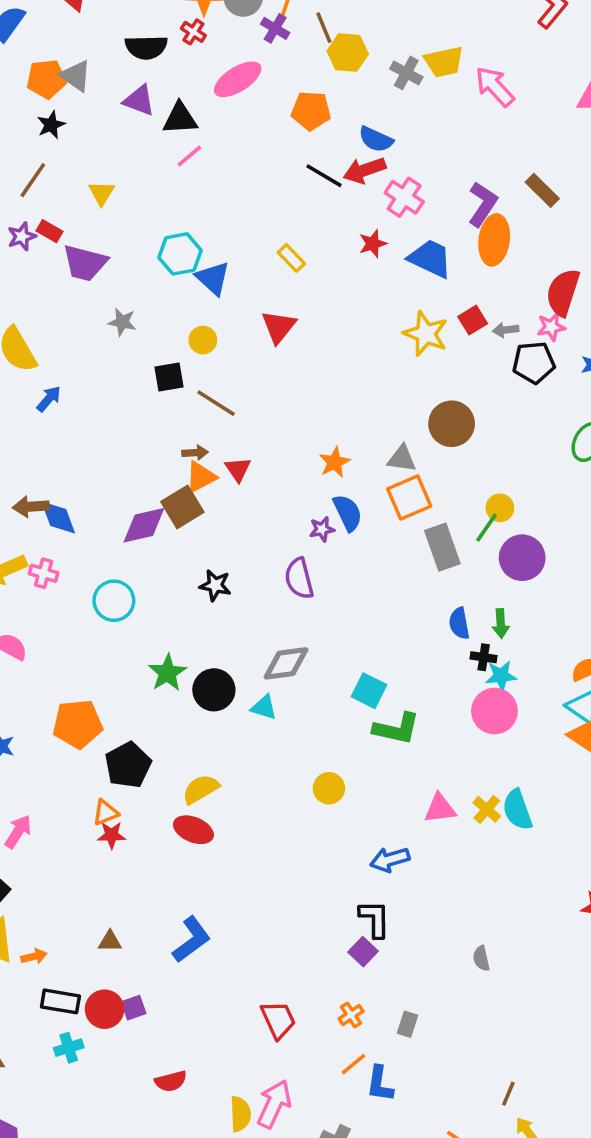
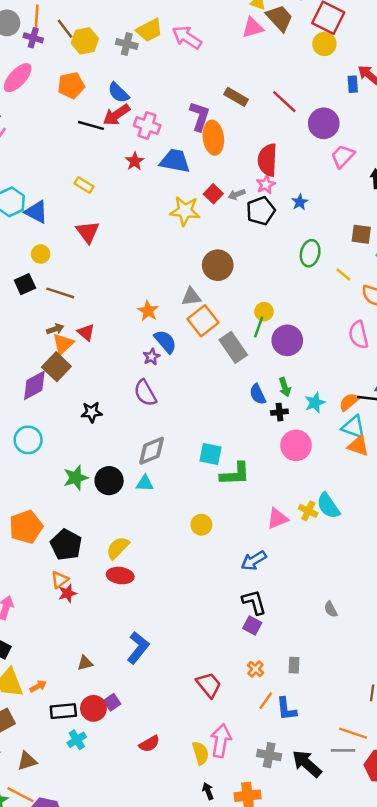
blue semicircle: (376, 139) -> (118, 93), turned 35
green star: (167, 673) -> (76, 478), turned 30
cyan star: (501, 676) -> (315, 403), moved

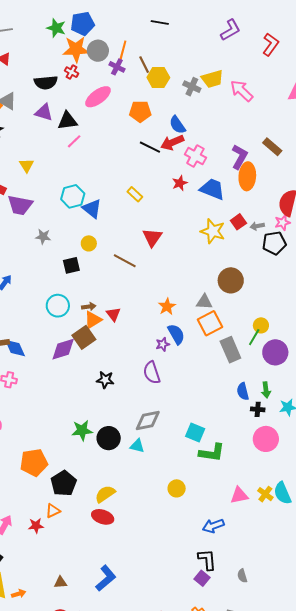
red triangle: (88, 232) -> (152, 237), moved
brown line: (60, 293) -> (125, 261), moved
cyan circle: (28, 440) -> (58, 306), moved
red star: (68, 593) -> (36, 526), moved
gray semicircle: (331, 609) -> (242, 576), moved

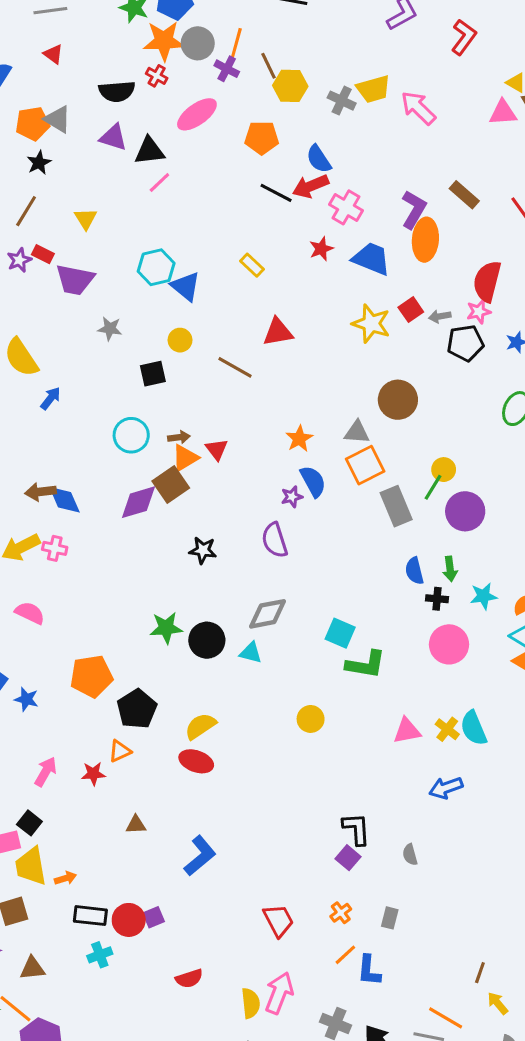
red triangle: (152, 237) -> (278, 332), turned 45
blue arrow: (213, 526) -> (446, 788), moved
brown triangle: (60, 582) -> (136, 825), moved

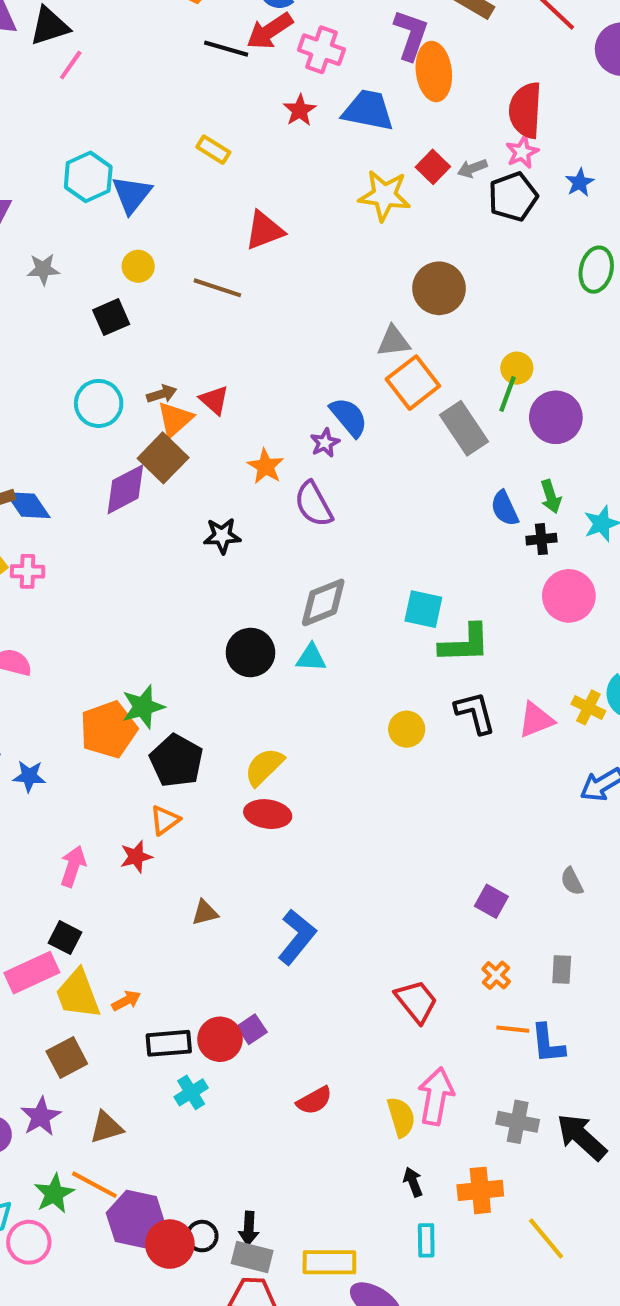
blue triangle: (186, 286) -> (132, 195), turned 40
orange star: (299, 439) -> (266, 466), moved
green star: (166, 628) -> (143, 707), moved
black L-shape: (356, 829) -> (475, 713), moved
orange line: (345, 955) -> (513, 1029), turned 60

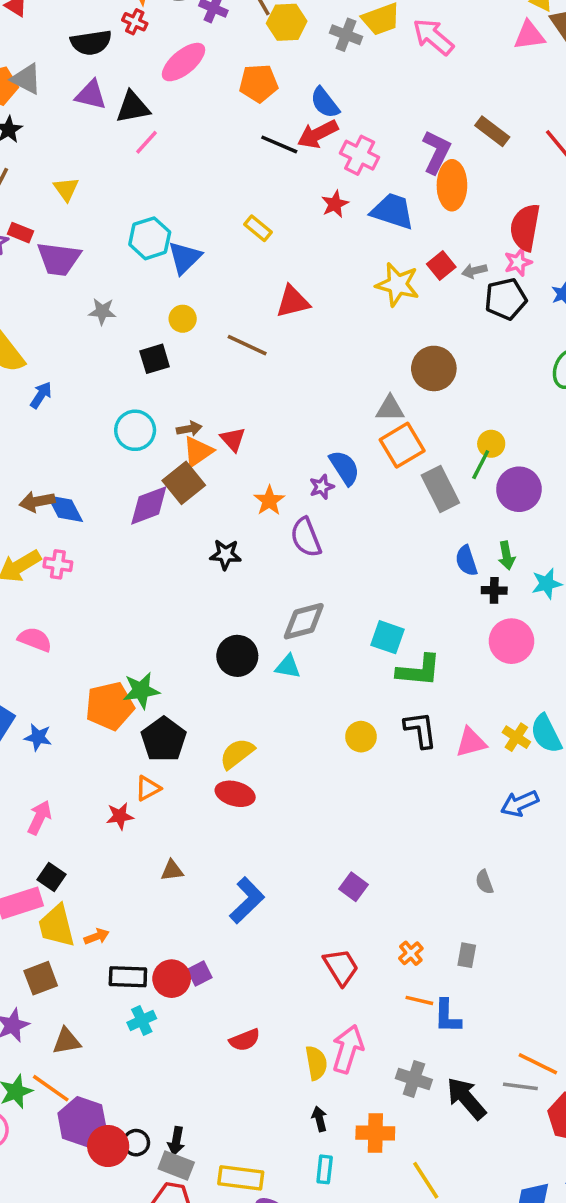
pink arrow: (73, 866) -> (39, 818), moved
purple square: (491, 901) -> (353, 887), moved

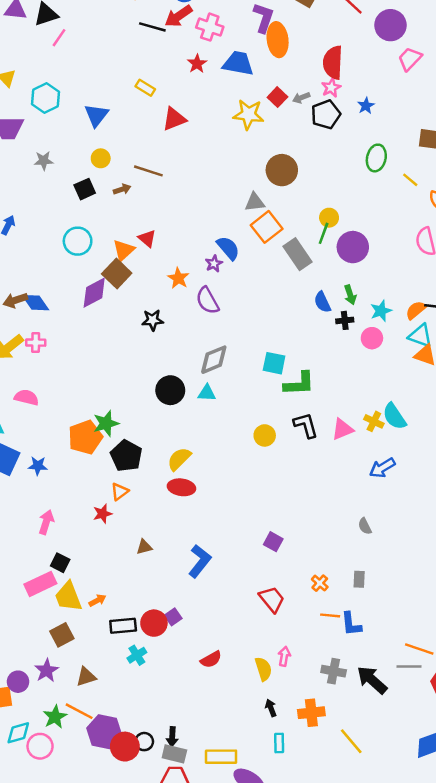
cyan hexagon: (150, 238) -> (46, 98), moved
red triangle: (293, 302) -> (174, 119), moved
brown arrow: (189, 429) -> (122, 189), moved
pink circle: (511, 641) -> (372, 338), moved, size x0.7
pink arrow: (348, 1049) -> (284, 656), size x0.6

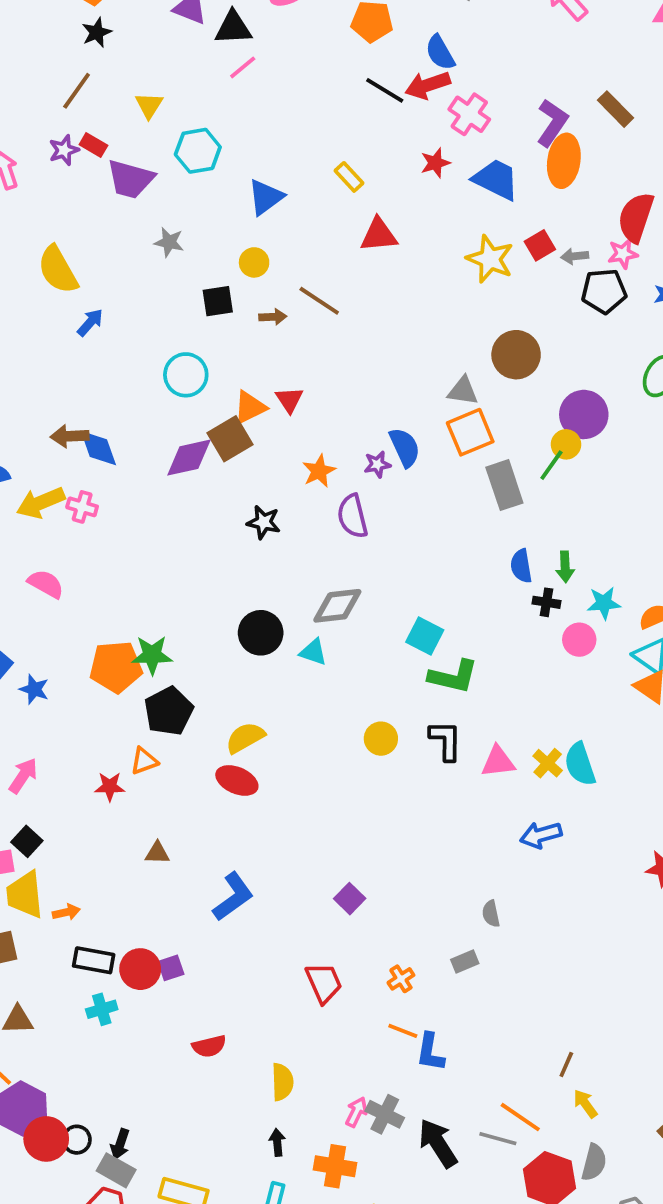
purple circle: (353, 247) -> (584, 414), moved
gray rectangle: (359, 579) -> (465, 961), moved, turned 49
pink arrow: (284, 656) -> (356, 1112), moved

